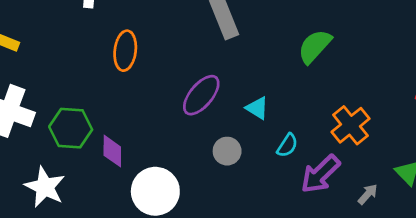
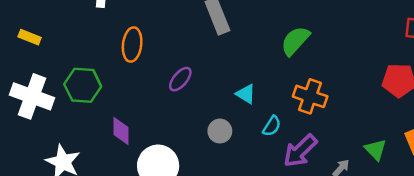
purple ellipse: (201, 95) -> (180, 79), moved, size x0.7
orange cross: (350, 125) -> (310, 96), moved, turned -32
green hexagon: (71, 128) -> (83, 85), moved

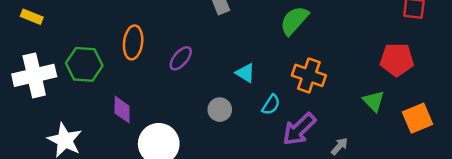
orange ellipse: (132, 45) -> (133, 42), moved
white cross: (32, 96) -> (34, 75), turned -33
green triangle: (376, 150) -> (374, 101), moved

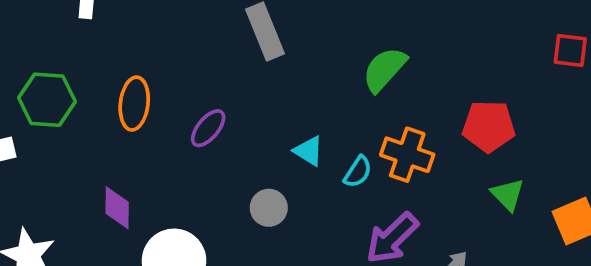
red pentagon: (397, 60) -> (489, 126), moved
green hexagon: (84, 64) -> (47, 100), moved
cyan semicircle: (271, 105) -> (358, 172), moved

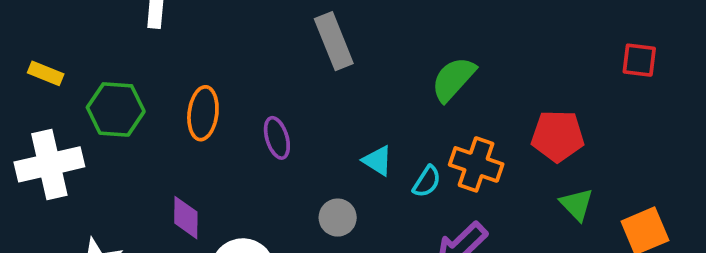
purple ellipse: (208, 128) -> (277, 138), turned -57

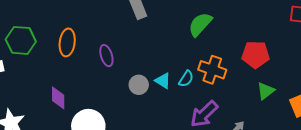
cyan triangle: (377, 161) -> (163, 81), moved
green triangle: (577, 204) -> (266, 91), turned 36
gray circle: (338, 218) -> (139, 85), moved

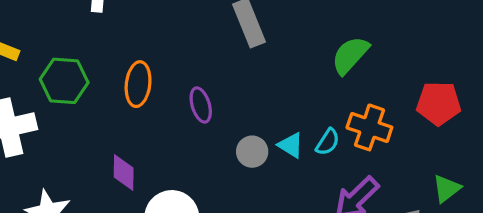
green triangle: (266, 91) -> (447, 189), moved

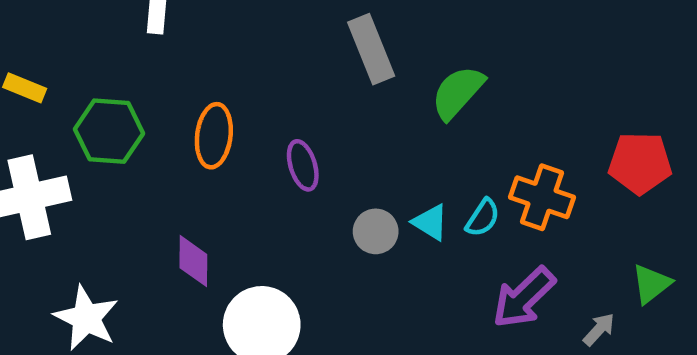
green semicircle: (350, 55) -> (458, 92), moved

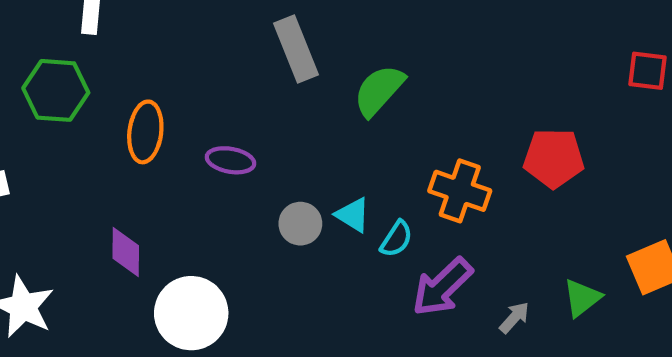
green hexagon: (109, 131) -> (56, 90), moved
purple ellipse: (303, 165) -> (230, 160), turned -63
cyan semicircle: (483, 218) -> (396, 239), moved
green triangle: (651, 284) -> (582, 298), moved

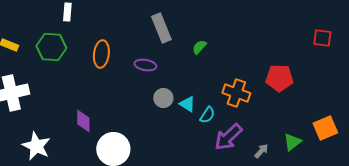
green semicircle: (379, 90) -> (199, 47), size x0.6
orange ellipse: (145, 132) -> (101, 54), moved
purple ellipse: (230, 160) -> (145, 65), moved
gray circle: (300, 224) -> (163, 98), moved

